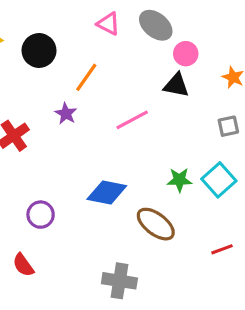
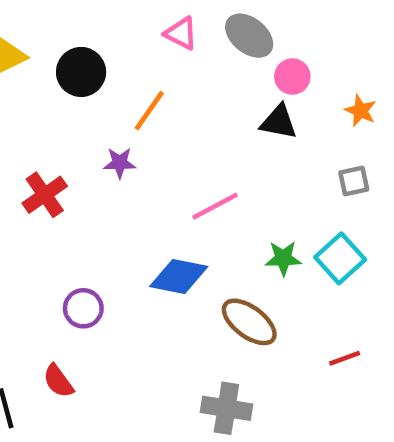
purple star: (66, 114) -> (120, 163), turned -30
pink line: (132, 120) -> (215, 206), moved
gray cross: (119, 281) -> (226, 408), moved

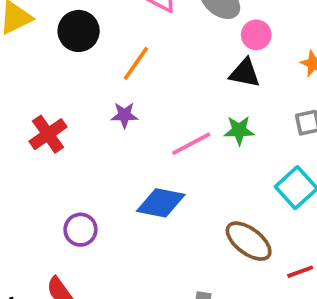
purple star: (120, 163) -> (124, 115), moved
green star: (283, 258) -> (239, 130), moved
brown ellipse: (249, 322) -> (249, 241), moved

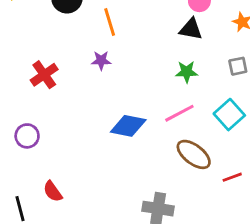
orange line: (136, 63) -> (110, 22), turned -52
pink line: (191, 144) -> (179, 113), moved
purple circle: (80, 230) -> (27, 136), moved

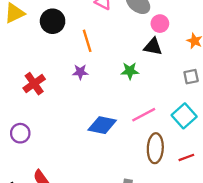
green star: (187, 72) -> (130, 71), moved
brown ellipse: (194, 154) -> (155, 148), turned 56
red line: (232, 177) -> (186, 157), moved

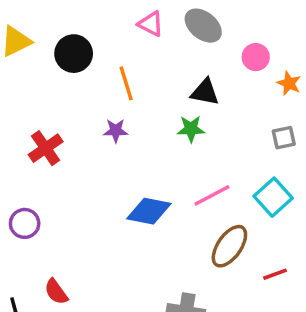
pink circle: (160, 24) -> (256, 57), moved
black triangle: (153, 47) -> (205, 92), moved
brown ellipse: (155, 148) -> (229, 246), turned 32
red line: (186, 157) -> (275, 274), moved

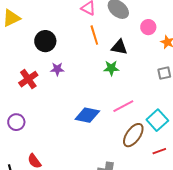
black circle: (74, 54) -> (45, 41), moved
orange line: (126, 83) -> (94, 35), moved
purple star: (116, 131) -> (57, 69), moved
cyan square: (273, 197) -> (157, 120), moved

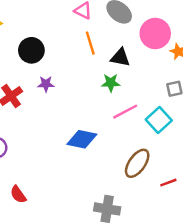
pink circle: (148, 27) -> (155, 33), size x1.6
pink line: (123, 106) -> (125, 112), moved
cyan square: (157, 120) -> (159, 120), moved

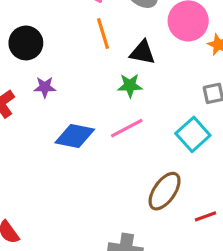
pink line: (125, 112) -> (127, 128), moved
blue diamond: (82, 139) -> (75, 136), moved

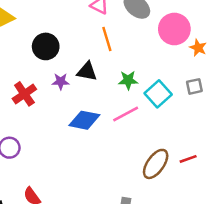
black triangle: (142, 52) -> (87, 71), moved
cyan square: (193, 134) -> (158, 94), moved
red line: (206, 216) -> (188, 159), moved

